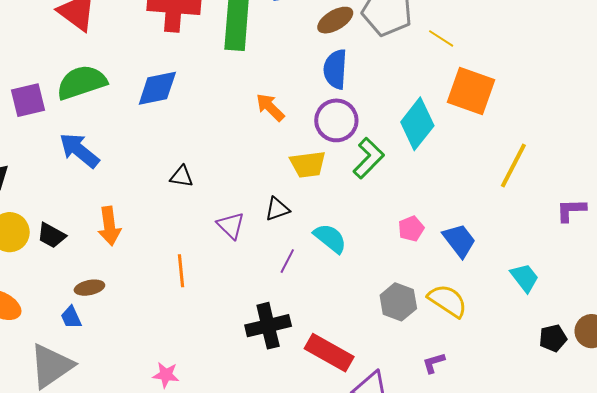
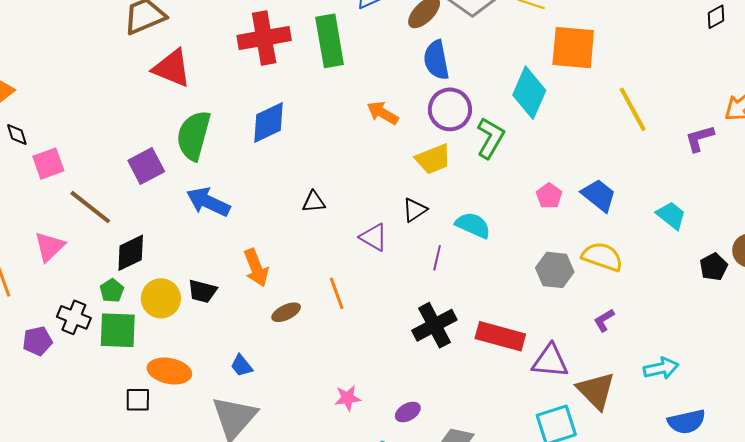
green semicircle: (82, 82) -> (194, 135), turned -42
yellow line: (513, 165) -> (633, 109), turned -42
brown ellipse: (89, 288) -> (286, 312), moved

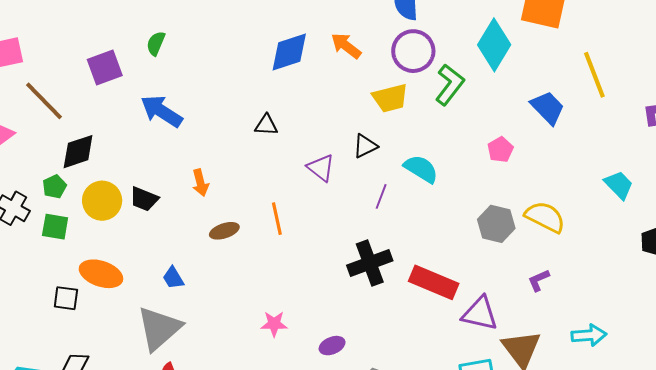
blue diamond: (269, 122) -> (289, 52), moved
green semicircle: (194, 135) -> (156, 43), size x0.5
blue trapezoid: (599, 195) -> (548, 108), moved
orange arrow: (256, 268) -> (200, 183), size x0.7
green square: (118, 330) -> (55, 227), size x0.7

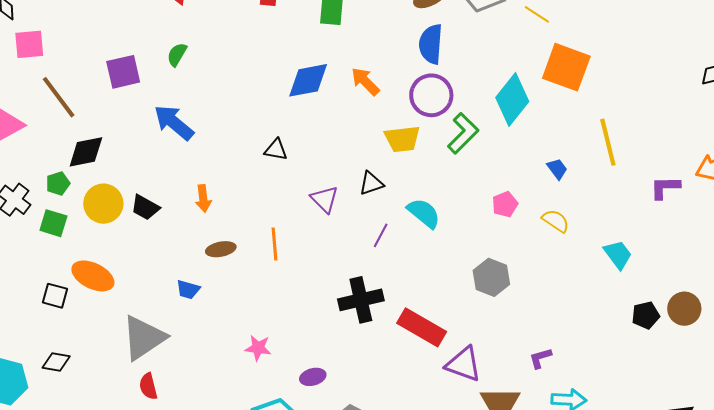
blue trapezoid: (548, 108) -> (557, 169), size x0.6
yellow semicircle: (545, 217) -> (556, 221), moved, size x0.7
blue trapezoid: (173, 278) -> (188, 289), moved, turned -50
purple L-shape: (539, 280) -> (540, 358), moved

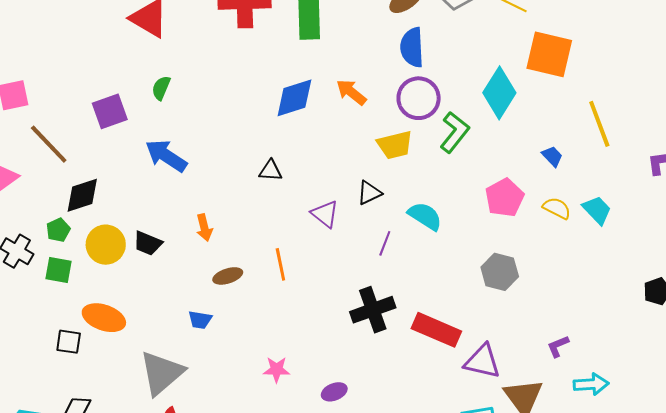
pink pentagon: (505, 204) -> (505, 198), size x1.5
cyan trapezoid: (618, 255) -> (597, 210), moved

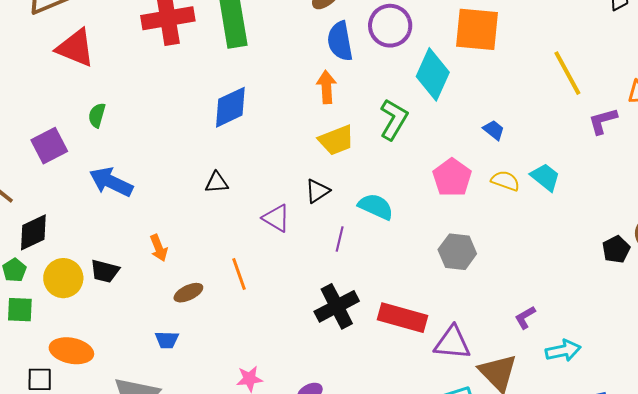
orange arrow: (351, 92) -> (326, 87), moved, turned 56
purple circle: (419, 98) -> (390, 26), moved
yellow line: (599, 124) -> (567, 73), moved

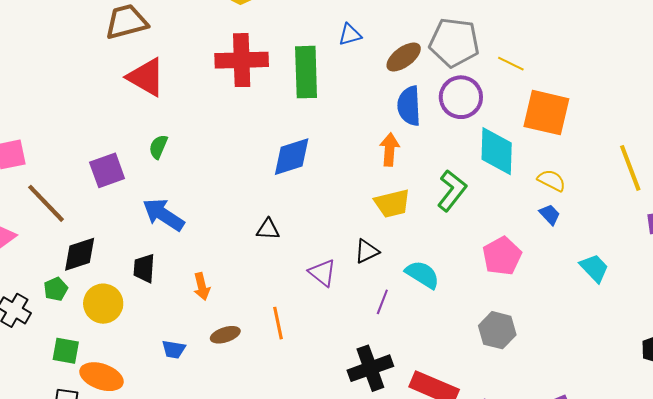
cyan diamond: (433, 74) -> (497, 151), turned -30
yellow semicircle: (505, 181) -> (552, 180), moved
black trapezoid: (105, 271) -> (144, 268), moved, turned 72
green square: (20, 310) -> (66, 351), moved
blue trapezoid: (167, 340) -> (174, 349), moved

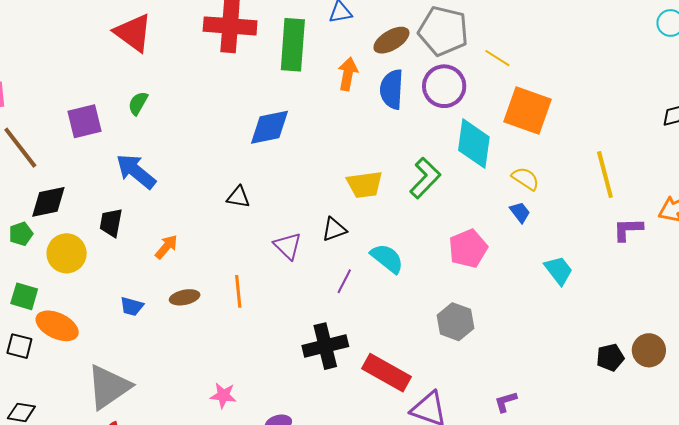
orange arrow: (390, 149) -> (348, 74), moved
orange arrow: (202, 286) -> (166, 247), turned -132

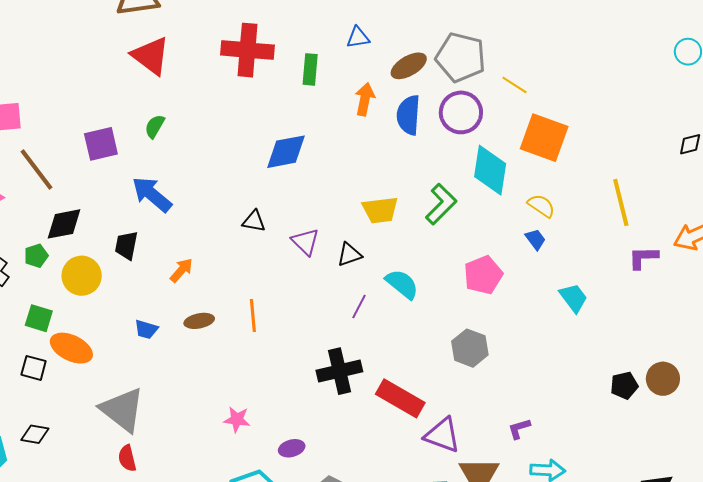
green rectangle: (293, 45) -> (310, 69), size x0.6
purple triangle: (288, 246) -> (305, 242), moved
gray triangle: (109, 387) -> (122, 410), turned -48

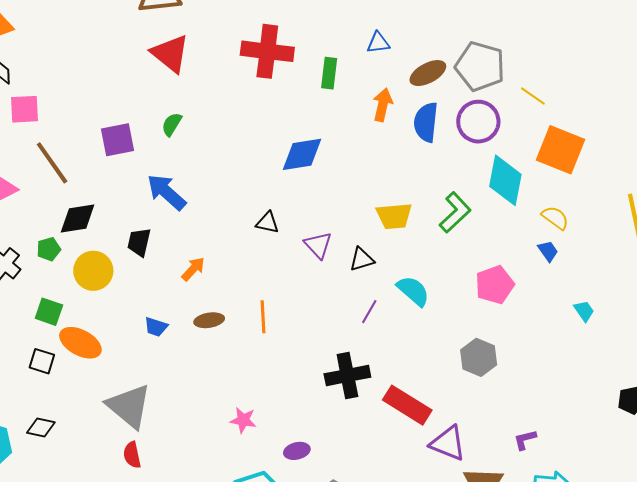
cyan trapezoid: (574, 298) -> (584, 311), size x0.7

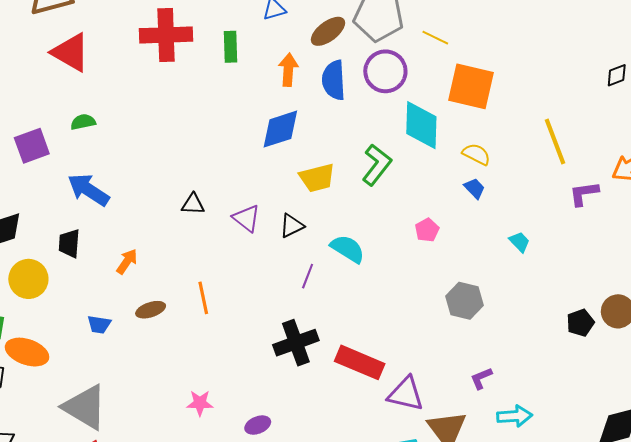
green semicircle: (172, 124) -> (83, 122), turned 55
blue diamond: (302, 154) -> (280, 129), moved
pink pentagon: (495, 285) -> (427, 230), size x0.6
gray hexagon: (479, 357) -> (464, 301), moved

